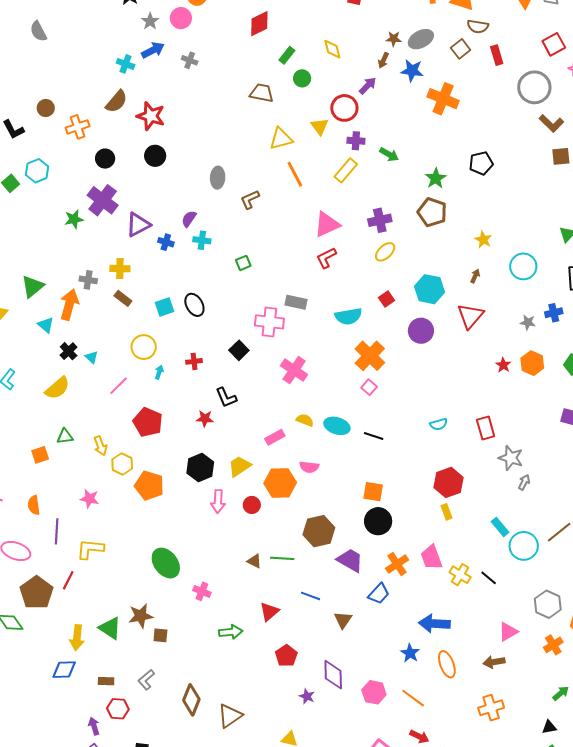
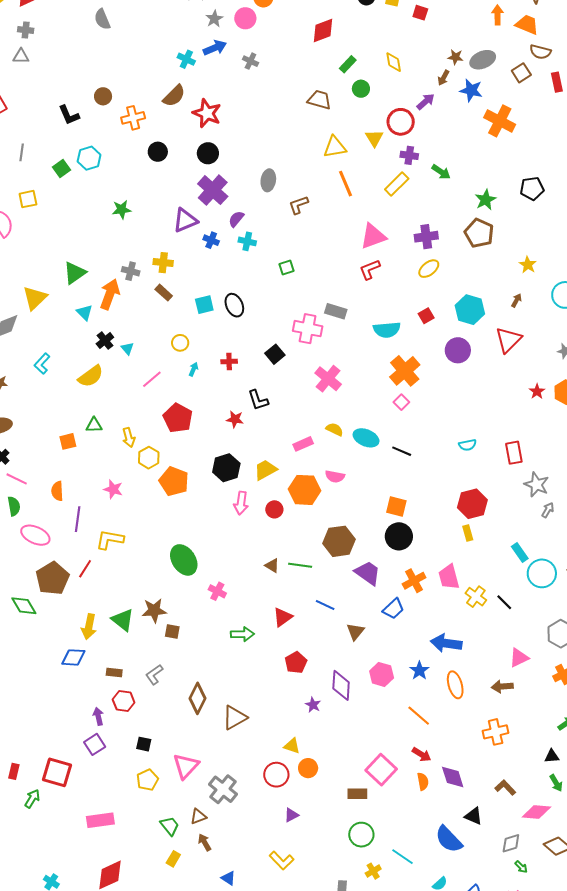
purple cross: (103, 200) -> (213, 190), moved
yellow circle: (144, 347) -> (180, 343), size x0.7
pink hexagon: (374, 692) -> (382, 674), moved

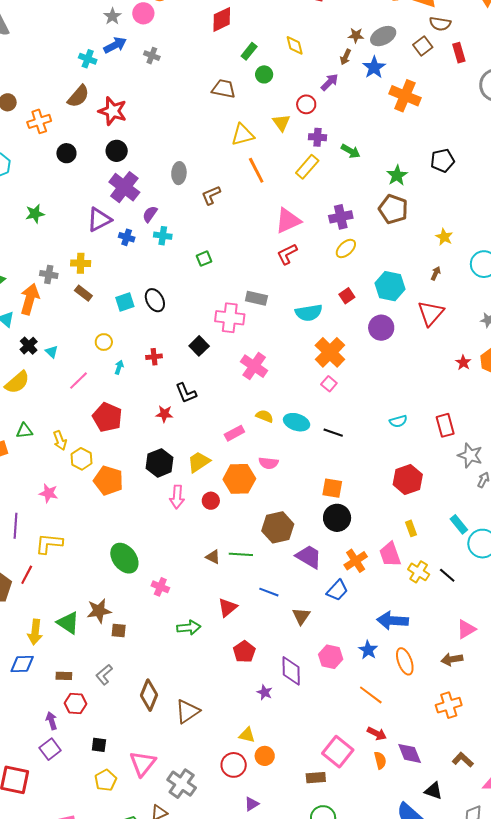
blue star: (471, 90) -> (374, 67), turned 30
red circle: (401, 122) -> (306, 104), size x0.7
yellow rectangle: (468, 533) -> (411, 528), moved

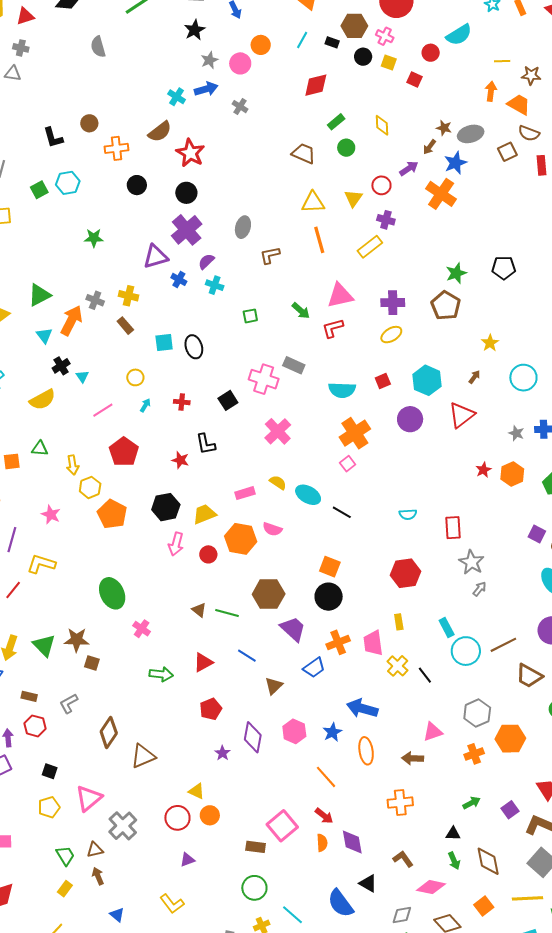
orange cross: (405, 96) -> (441, 194), moved
green arrow: (351, 151) -> (301, 311), moved

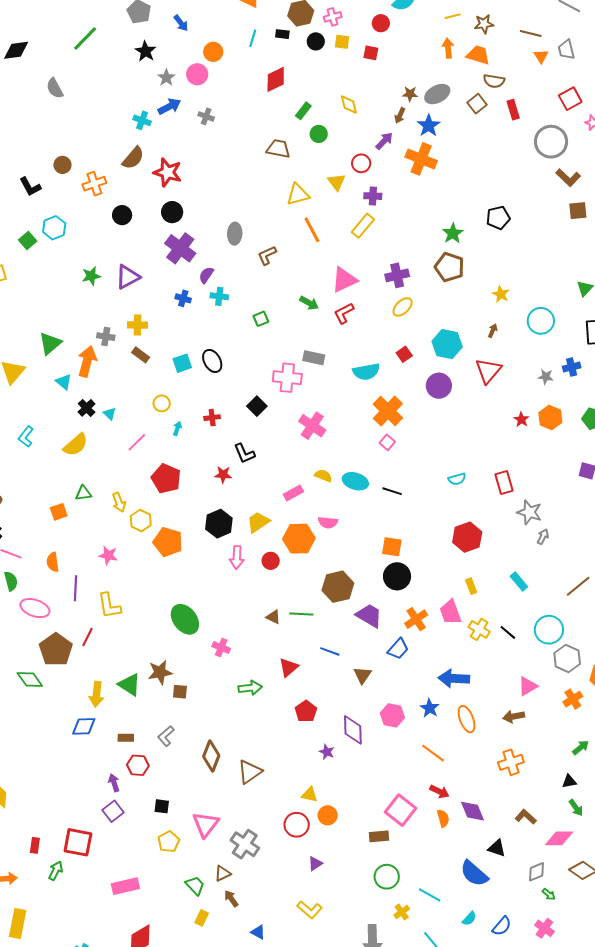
pink cross: (385, 36) -> (333, 17), turned -30
purple triangle: (156, 257) -> (128, 277), moved
yellow L-shape: (41, 564) -> (109, 606), turned -104
cyan circle: (466, 651) -> (549, 630), moved

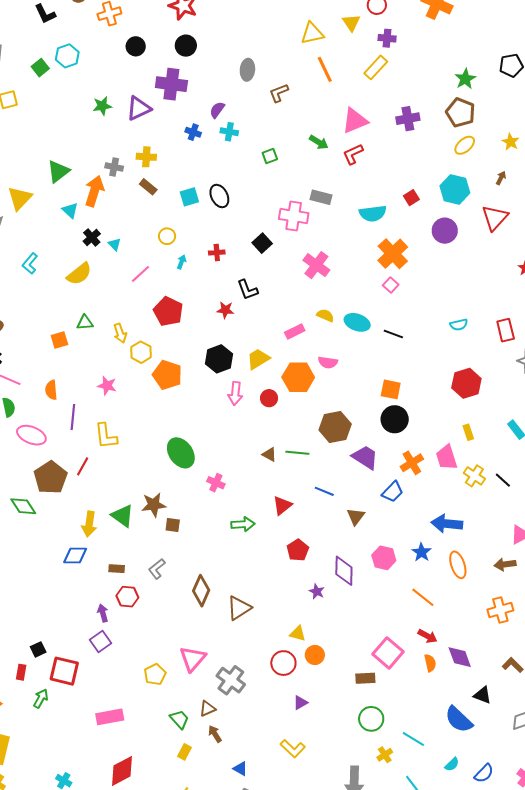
purple cross: (180, 248) -> (171, 84), moved, turned -32
yellow ellipse: (403, 307) -> (465, 145), moved
black square: (162, 806) -> (38, 649), moved, turned -35

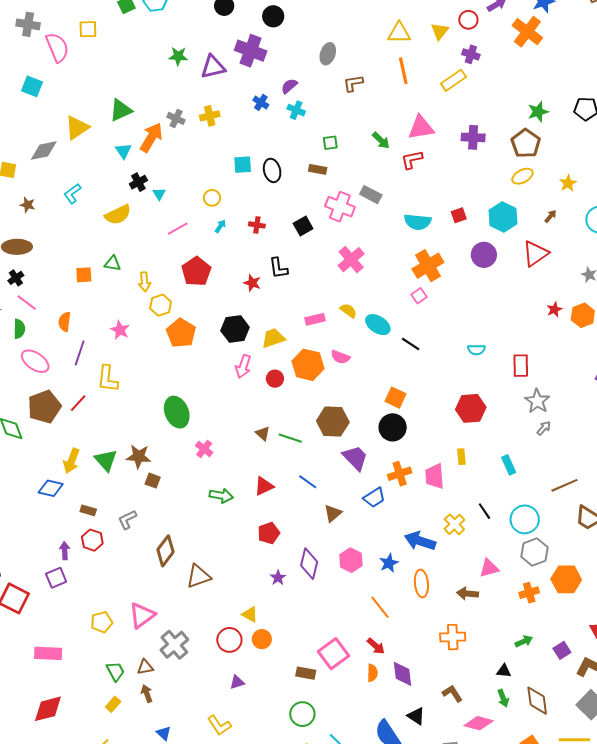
yellow cross: (146, 157) -> (210, 116), turned -30
brown rectangle: (148, 187) -> (318, 169), moved, turned -42
yellow cross: (474, 476) -> (454, 524), moved

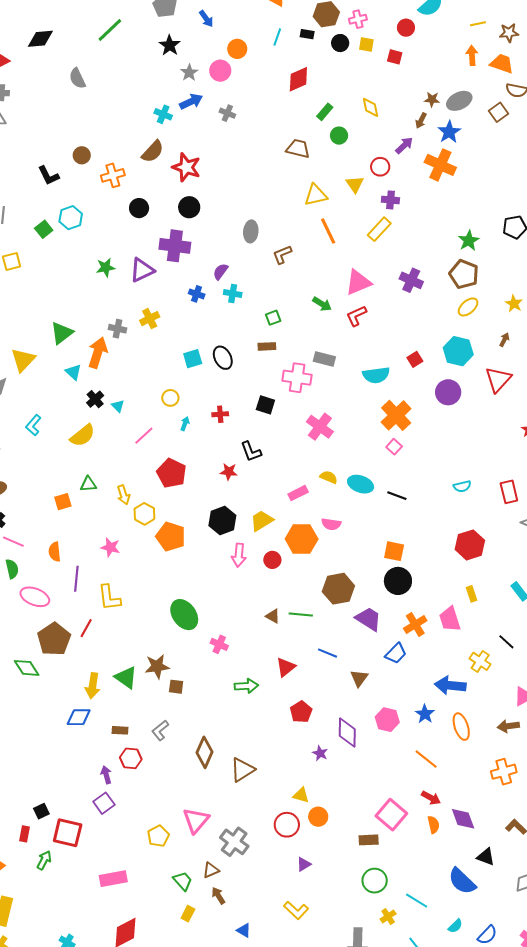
purple cross: (473, 137) -> (411, 280), turned 35
black square: (303, 226) -> (265, 405), turned -30

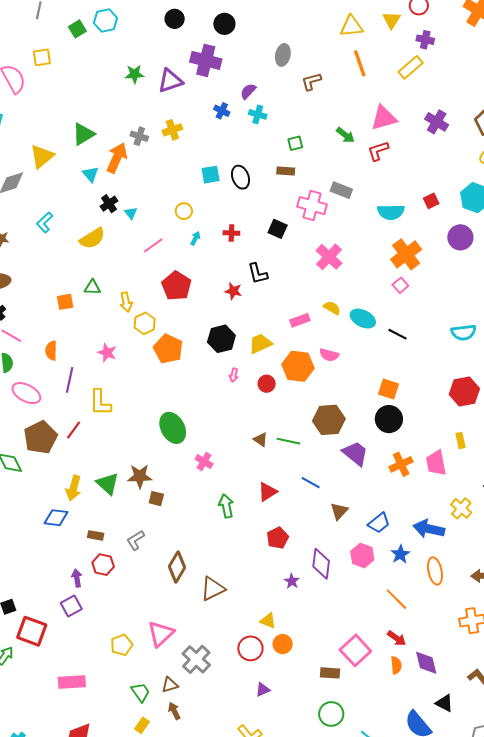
cyan semicircle: (462, 486) -> (464, 332), size x1.4
pink arrow: (239, 555) -> (234, 375), size x0.6
blue trapezoid: (396, 653) -> (379, 523), moved
green arrow: (246, 686) -> (226, 506), turned -105

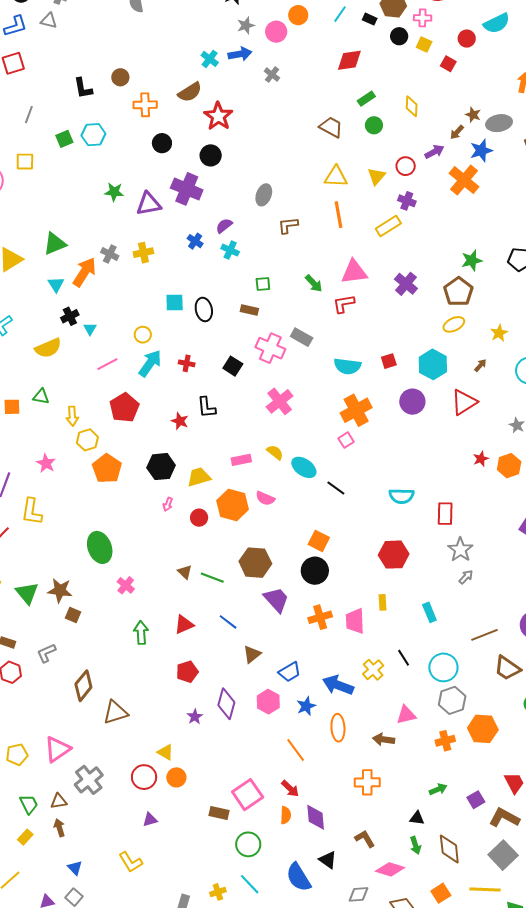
cyan arrow: (195, 238) -> (150, 363), size x2.0
green circle: (331, 714) -> (248, 844), moved

